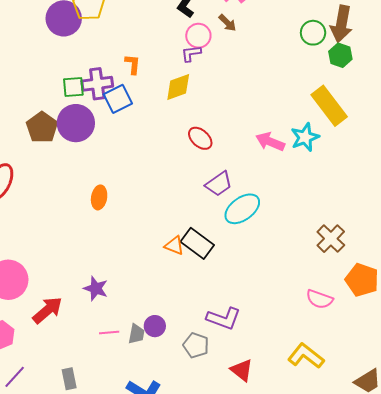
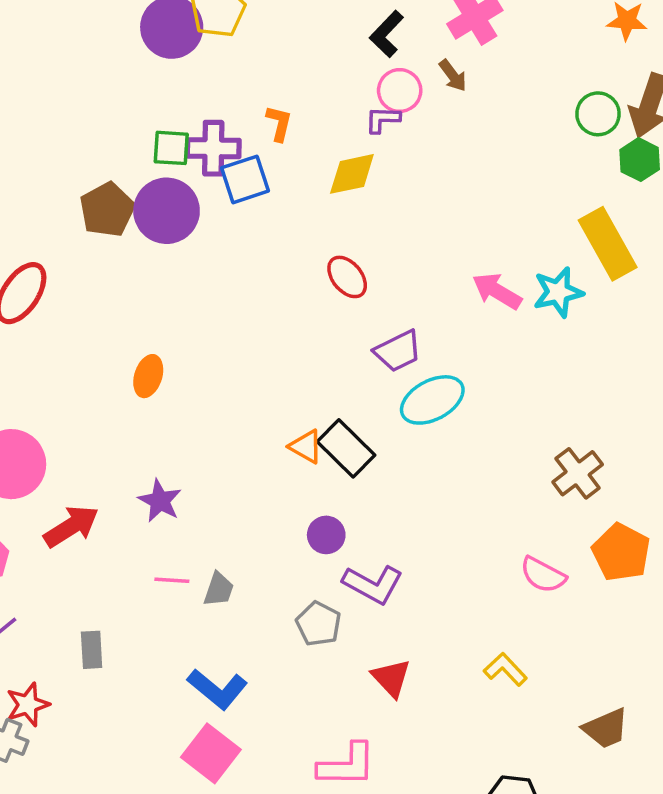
red ellipse: (200, 138) -> (347, 277), moved
orange ellipse: (99, 197) -> (148, 376), moved
purple circle: (155, 326) -> (326, 535), moved
yellow L-shape: (306, 356) -> (505, 669), size x0.7

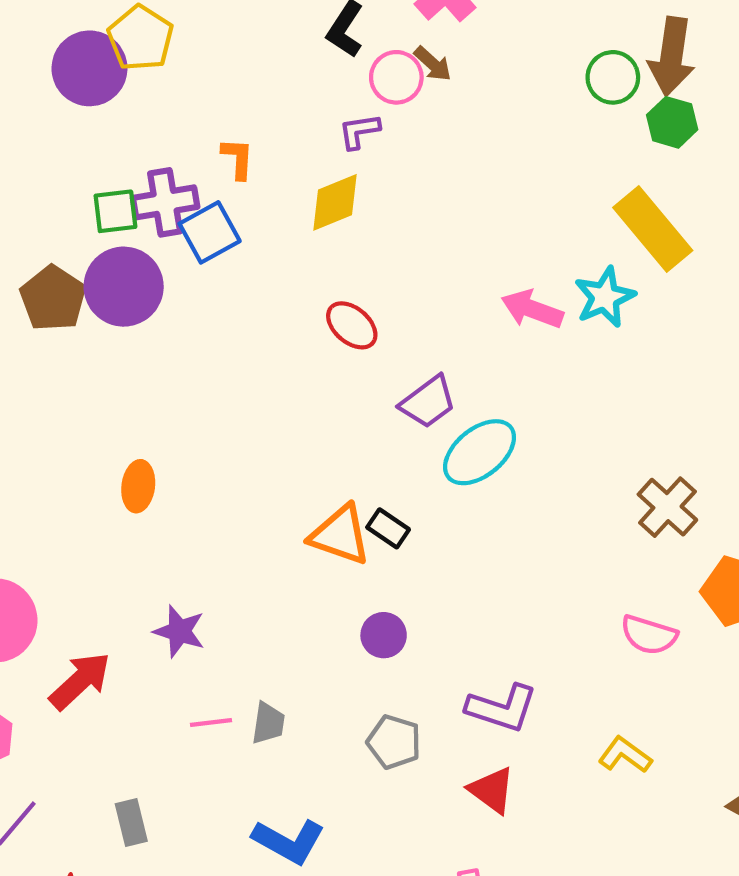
pink circle: (400, 91) -> (396, 77), moved
orange triangle: (306, 446) -> (340, 535), size x1.5
black rectangle: (346, 448) -> (388, 528), size x0.6
purple L-shape: (373, 584) -> (502, 708), moved

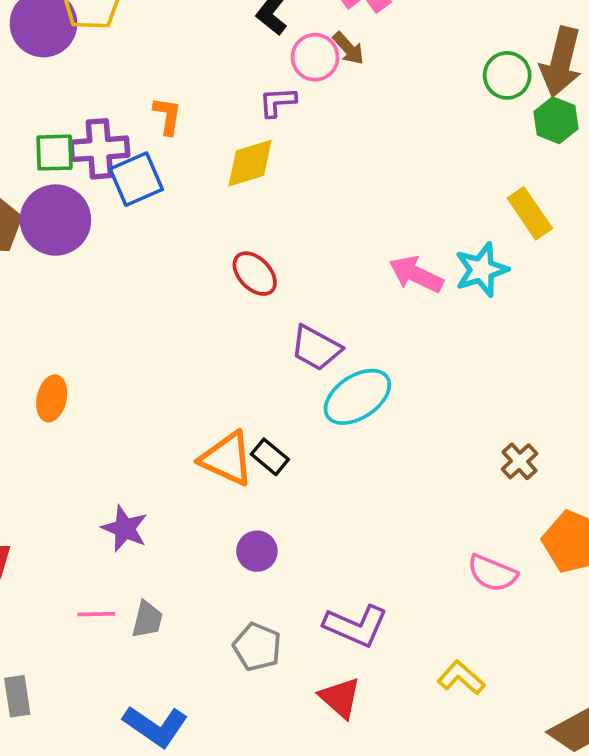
yellow rectangle: (653, 229) -> (530, 213), size x0.7
purple trapezoid: (428, 402) -> (316, 348), turned 60
brown cross: (667, 507) -> (520, 461), size x0.7
purple star: (179, 631) -> (125, 529), moved

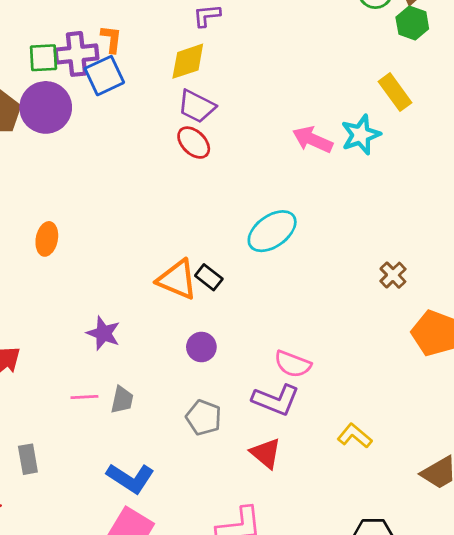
orange L-shape: (167, 116) -> (111, 39), moved
purple trapezoid: (316, 348) -> (197, 106), moved
pink semicircle: (492, 573) -> (293, 364), moved

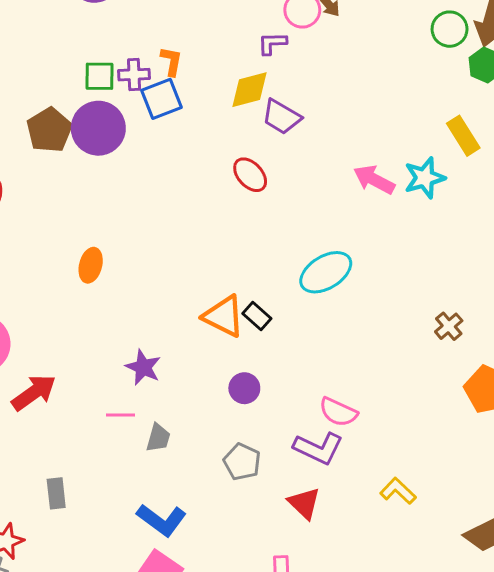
purple cross: (76, 54) -> (134, 75), size x0.7
purple trapezoid: (197, 106) -> (281, 117), moved
pink line: (84, 397) -> (121, 415), moved

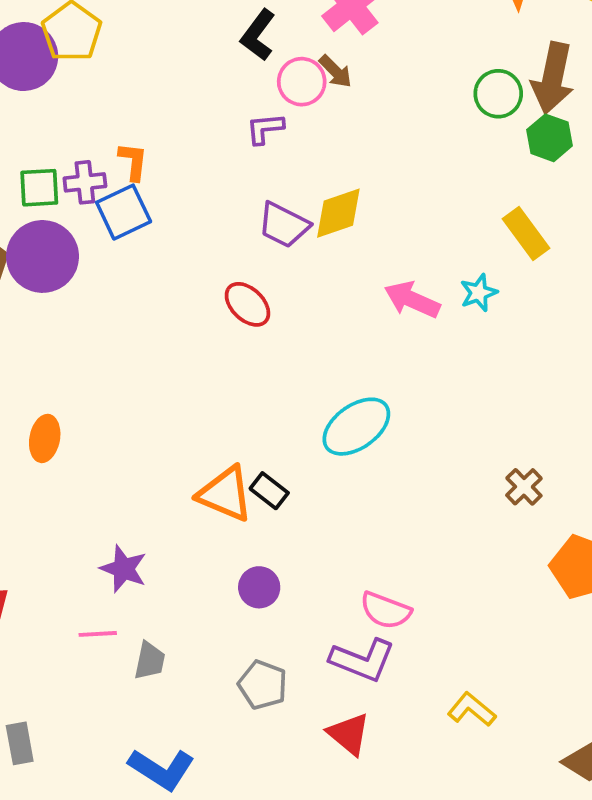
yellow diamond: (249, 90) -> (338, 213), moved
cyan star: (425, 178) -> (479, 293), size x0.7

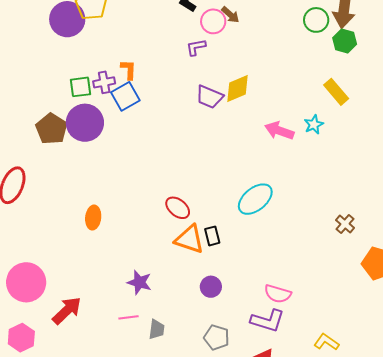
red ellipse: (247, 304) -> (178, 208), moved
black rectangle: (269, 491) -> (212, 236), turned 42

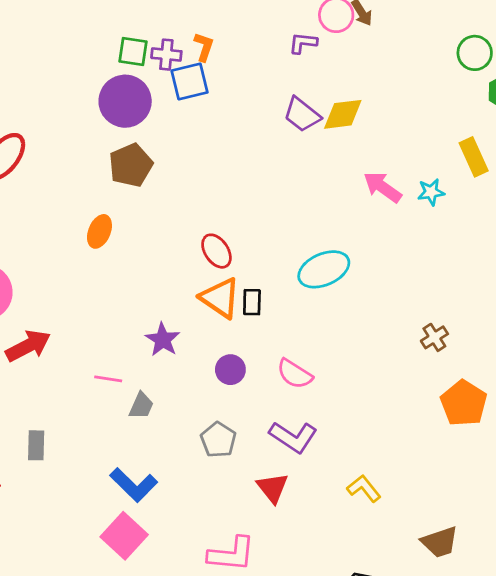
brown pentagon: (51, 129) -> (131, 165), moved
purple star: (139, 282) -> (163, 340), moved
pink semicircle: (278, 294) -> (295, 374), moved

